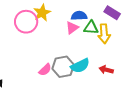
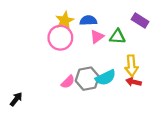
blue semicircle: (79, 16) -> (88, 20), moved
pink circle: (26, 22) -> (60, 38), moved
yellow arrow: (104, 34) -> (131, 66), moved

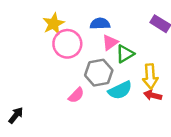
yellow star: (65, 20) -> (54, 24), moved
green triangle: (117, 37) -> (125, 54), moved, turned -35
gray hexagon: (87, 79) -> (99, 73), moved

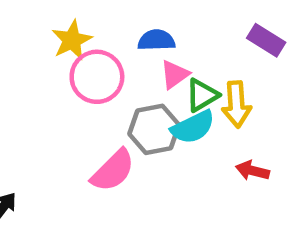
yellow arrow: (150, 76) -> (236, 104), moved
cyan semicircle: (120, 90) -> (193, 127), moved
pink semicircle: (76, 95) -> (113, 171), size x1.5

